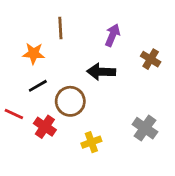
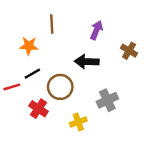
red line: (14, 114) -> (12, 87), moved, turned -42
gray cross: (145, 128) -> (107, 100), moved, turned 30

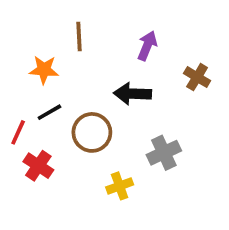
red line: (12, 87) -> (18, 132), turned -49
red cross: (38, 109) -> (38, 166), moved

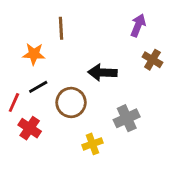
purple arrow: (147, 46) -> (138, 25), moved

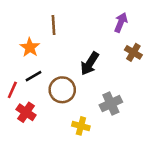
orange star: (34, 54) -> (30, 47), turned 30
black arrow: (102, 73) -> (90, 64), turned -60
yellow cross: (92, 144) -> (81, 126), turned 35

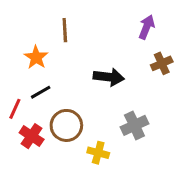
brown cross: (133, 52) -> (162, 63), turned 35
black arrow: (90, 64) -> (109, 77), turned -115
brown circle: (62, 90) -> (66, 125), moved

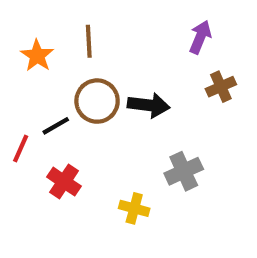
orange star: (36, 57) -> (37, 56), moved
brown circle: (66, 125) -> (97, 101), moved
red cross: (32, 136) -> (64, 182), moved

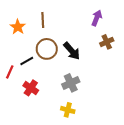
black arrow: (149, 105) -> (72, 51), turned 42
gray cross: (184, 171) -> (71, 83), moved
yellow cross: (134, 208) -> (68, 110), moved

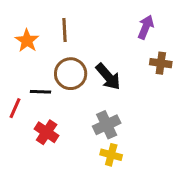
brown cross: (107, 42) -> (161, 63), turned 32
black line: (27, 61) -> (41, 92), turned 32
yellow cross: (68, 110) -> (111, 155), moved

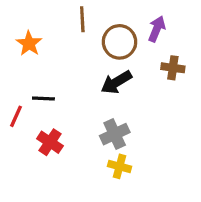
brown line: (65, 30) -> (82, 19), moved
brown circle: (71, 74) -> (120, 42), moved
black arrow: (108, 77) -> (116, 82), turned 100

